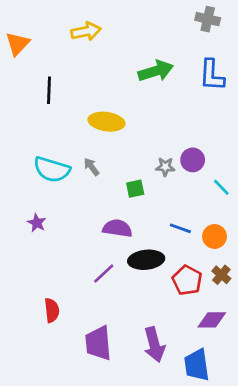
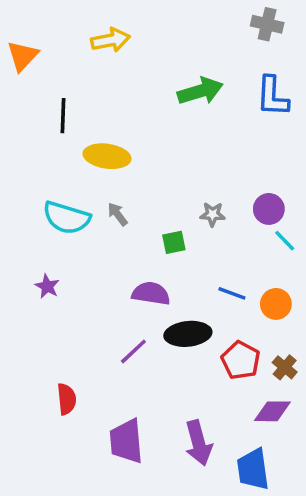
yellow ellipse: (106, 122) -> (107, 156), moved
purple circle: (193, 160) -> (269, 209), moved
brown cross: (221, 275) -> (285, 367), moved

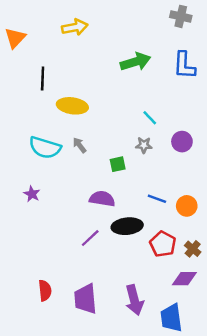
cyan line: (285, 241) -> (150, 118), moved
red semicircle: (67, 399) -> (45, 290), moved

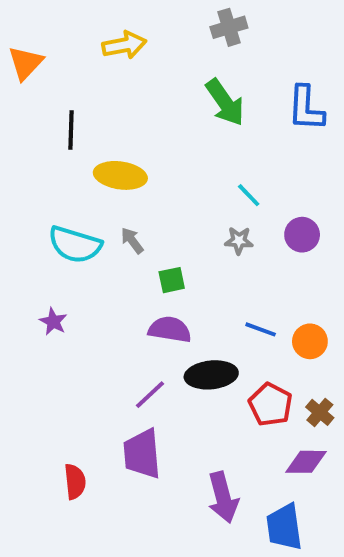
gray cross: (181, 16) -> (229, 27), moved, turned -30
green arrow: (135, 62) -> (225, 102), turned 72
green square: (118, 164) -> (172, 280), moved
purple trapezoid: (85, 299) -> (142, 454), moved

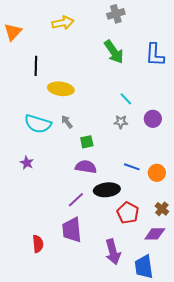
red pentagon: (270, 405) -> (128, 213), moved

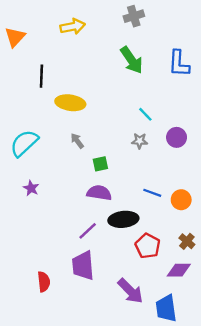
cyan semicircle: (38, 124) -> (24, 143), moved, turned 120
purple arrow: (113, 252) -> (130, 291), turned -30

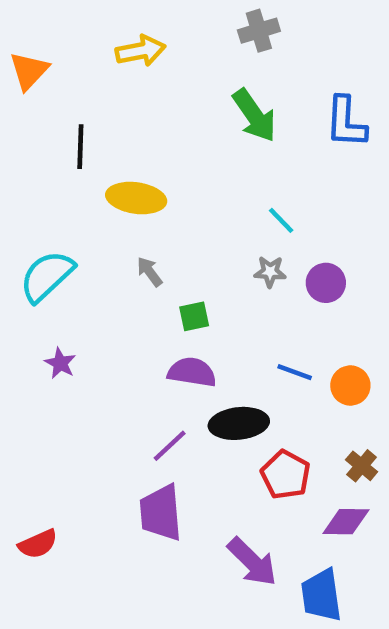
purple circle: (177, 137) -> (326, 283), moved
red semicircle: (44, 282) -> (38, 544), moved, turned 72

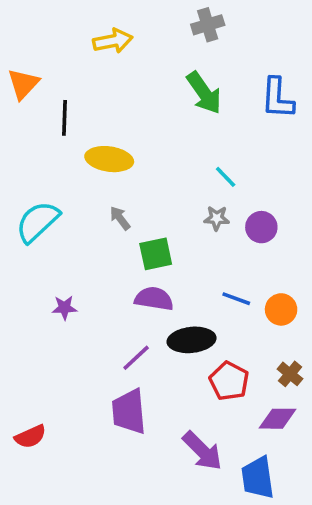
orange triangle: (29, 71) -> (23, 84), moved
green square: (194, 316) -> (156, 254), size x1.4
purple star: (60, 363) -> (64, 308), moved, turned -30

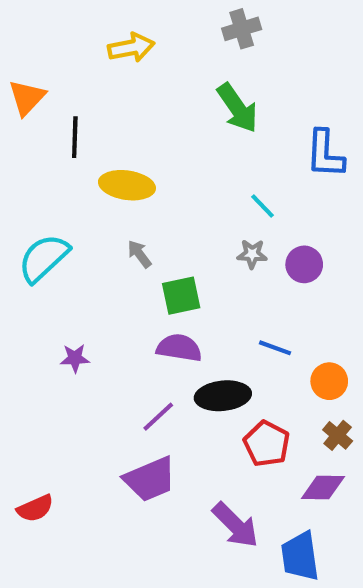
blue L-shape: (277, 98) -> (325, 154), moved
orange circle: (281, 309) -> (329, 381), moved
purple trapezoid: (129, 411) -> (150, 479), turned -108

